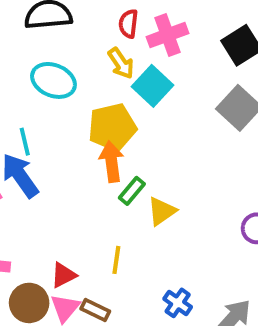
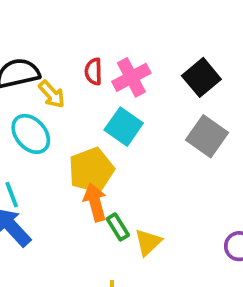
yellow arrow: (121, 63) -> (52, 94), moved
cyan ellipse: (53, 80) -> (31, 134), turned 33
green rectangle: (132, 191) -> (118, 227), turned -64

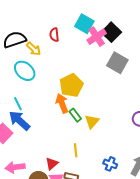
pink cross: (131, 77) -> (97, 37), moved
cyan square: (124, 127) -> (84, 24), moved
yellow pentagon: (91, 170) -> (71, 85), moved

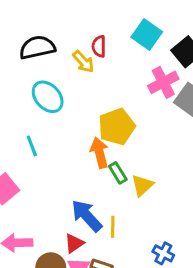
pink cross: (97, 37) -> (163, 82), moved
yellow arrow: (34, 49) -> (83, 62), moved
blue arrow: (19, 121) -> (87, 216), moved

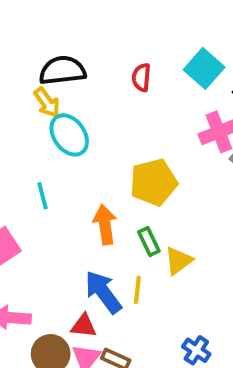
yellow arrow: (83, 62) -> (47, 103), moved
orange arrow: (100, 153) -> (105, 225), moved
yellow line: (113, 227) -> (137, 290), moved
red triangle: (74, 243) -> (84, 326), turned 35

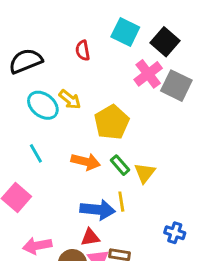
yellow arrow: (47, 103) -> (70, 99), moved
orange arrow: (105, 225) -> (86, 162), turned 128
blue arrow: (103, 292) -> (98, 210), turned 148

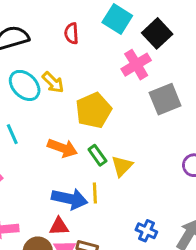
gray square: (176, 86) -> (165, 99), moved, turned 36

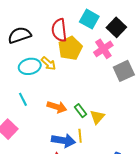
red semicircle: (71, 33) -> (59, 30), size x1.6
cyan ellipse: (25, 85) -> (30, 66), turned -55
yellow pentagon: (94, 110) -> (70, 48), moved

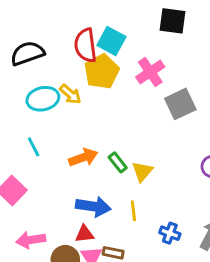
cyan square: (89, 19) -> (111, 41), moved
black square: (116, 27) -> (172, 21), moved, turned -36
orange arrow: (57, 107) -> (83, 158), turned -36
yellow line: (80, 136) -> (133, 211), moved

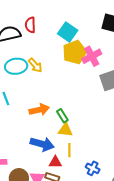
red semicircle: (85, 45) -> (30, 25), moved, size x0.7
yellow pentagon: (102, 72) -> (75, 52), moved
yellow triangle: (142, 171) -> (65, 130), moved, turned 49
red triangle: (85, 234) -> (55, 162), moved

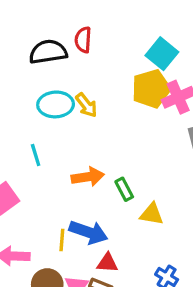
cyan square: (68, 32) -> (162, 54), moved
yellow triangle: (65, 130) -> (152, 214), moved
yellow line: (69, 150) -> (62, 240), moved

